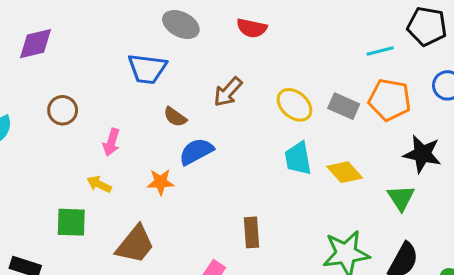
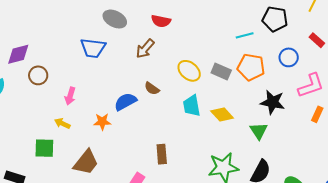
purple diamond: (36, 44) -> (18, 54), moved
brown arrow: (228, 92) -> (145, 49), moved
brown semicircle: (175, 117) -> (152, 88), moved

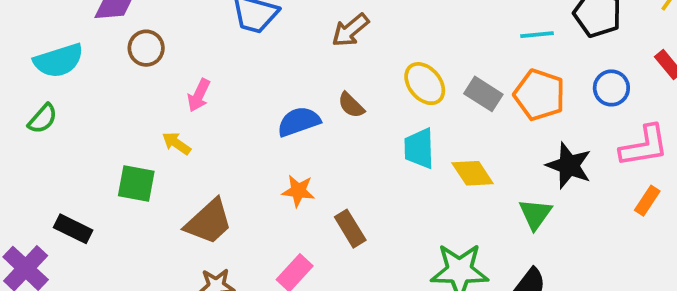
orange star: (102, 122) -> (298, 191), moved
brown rectangle: (162, 154) -> (350, 229), turned -36

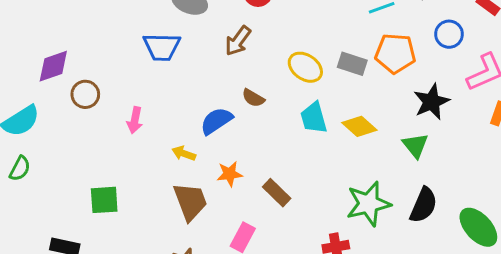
yellow arrow: (176, 143) -> (184, 153), moved
black star: (569, 165) -> (432, 102), turned -30
brown trapezoid: (209, 222) -> (190, 201), moved, turned -54

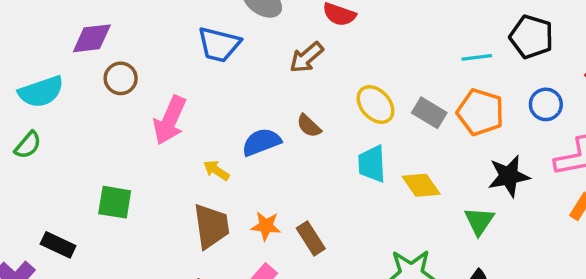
pink arrow: (135, 120) -> (170, 120), size x1.6
orange star: (230, 174) -> (266, 226), moved

